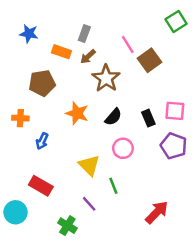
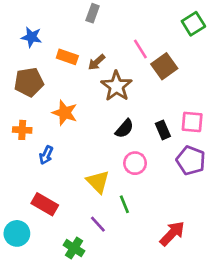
gray rectangle: (84, 34) -> (93, 13), moved
brown pentagon: (42, 83) -> (29, 82), moved
orange star: (77, 113) -> (65, 113), moved

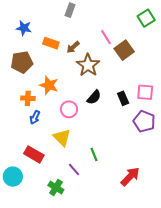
orange cross: (22, 130) -> (28, 98), moved
pink circle: (135, 163) -> (69, 109), moved
yellow triangle: (98, 182) -> (62, 137), moved

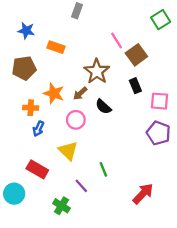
brown arrow: (73, 47) -> (80, 93), moved
black semicircle: (94, 97) -> (103, 107), turned 91
black rectangle: (123, 98) -> (135, 86), moved

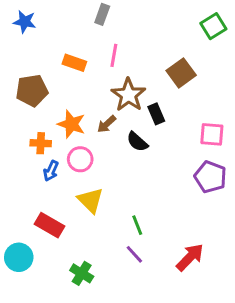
blue star: (26, 31) -> (25, 22), moved
pink line: (117, 41) -> (114, 55), moved, turned 42
black rectangle: (135, 86) -> (156, 114), moved
pink circle: (76, 120) -> (80, 159), moved
purple line: (81, 186) -> (134, 254), moved

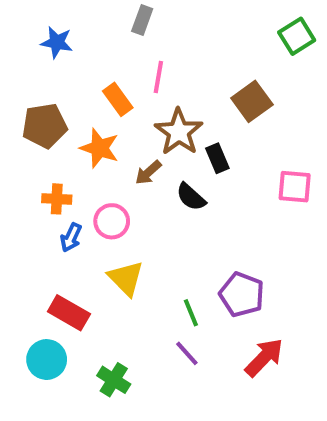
blue star: (25, 22) -> (57, 42), moved
orange rectangle: (74, 63) -> (118, 99), moved, turned 35
orange star: (71, 124) -> (99, 148), moved
purple pentagon: (210, 177) -> (242, 294), moved
cyan circle: (19, 257) -> (47, 360), moved

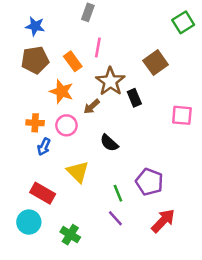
brown pentagon: (45, 126) -> (35, 60), moved
black semicircle: (191, 197) -> (109, 143), moved
pink circle: (112, 221) -> (66, 125), moved

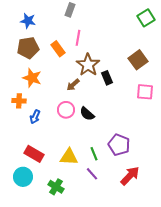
brown square: (156, 63) -> (138, 60), moved
orange star: (61, 91) -> (32, 78), moved
orange cross: (35, 123) -> (19, 101), moved
pink circle: (66, 125) -> (66, 110), moved
yellow triangle: (78, 172) -> (69, 157), moved, turned -42

